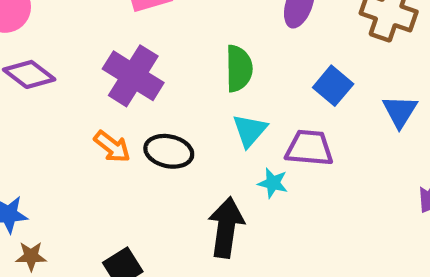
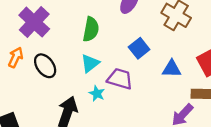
blue triangle: (400, 111) -> (172, 69), turned 48
orange arrow: (112, 147) -> (16, 57), turned -114
black ellipse: (169, 151) -> (45, 66), turned 30

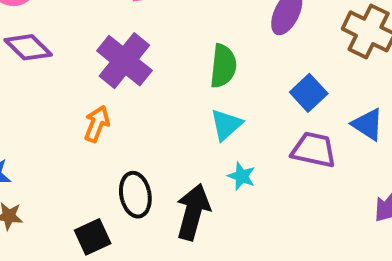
black ellipse: (45, 66) -> (135, 195), moved, turned 30
blue triangle: (172, 69) -> (368, 124), turned 36
purple trapezoid: (120, 79) -> (314, 150), moved

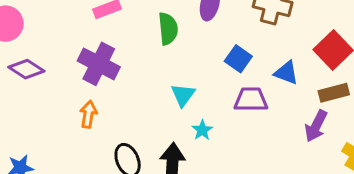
green semicircle: (223, 66) -> (168, 29), moved
cyan star: (242, 176) -> (202, 130), turned 30

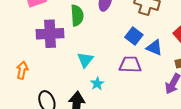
blue square: (238, 59) -> (134, 36), moved
purple cross: (99, 64) -> (50, 34), moved, turned -32

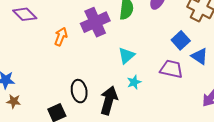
purple cross: (50, 34) -> (95, 22), turned -32
orange arrow: (22, 70) -> (61, 37), moved

